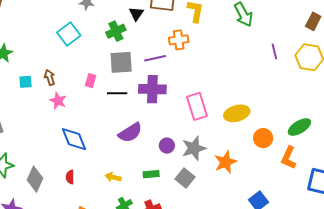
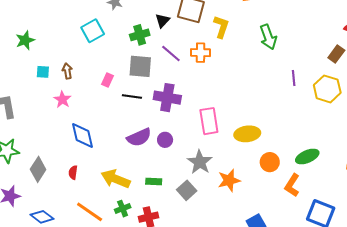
purple line: (155, 58) -> (171, 54), moved, turned 45
pink star: (58, 101) -> (62, 100), moved
purple circle: (167, 146) -> (165, 140), moved
gray star: (194, 148) -> (200, 162), turned -30
yellow arrow: (113, 177) -> (116, 179), size x1.8

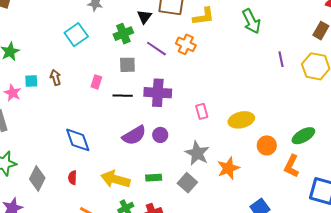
yellow L-shape: (221, 27) -> (204, 16), turned 70
orange cross: (201, 53) -> (186, 44), turned 30
gray square: (140, 66) -> (127, 65), size x0.7
pink star: (62, 100) -> (13, 93), moved
pink rectangle: (209, 121) -> (202, 111), size x0.6

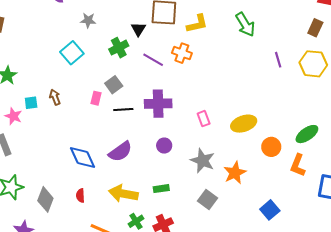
gray square: (127, 65) -> (114, 85), moved, turned -30
purple semicircle: (134, 135) -> (120, 152), moved
gray square: (187, 183) -> (208, 199), moved

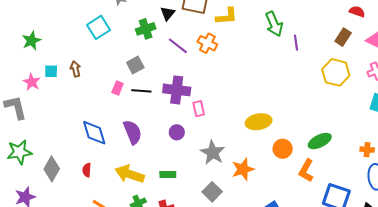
purple line: (278, 60) -> (296, 43), moved
pink rectangle: (96, 98) -> (118, 88), moved
pink rectangle: (204, 119) -> (199, 109), moved
purple semicircle: (120, 152) -> (132, 132), turned -85

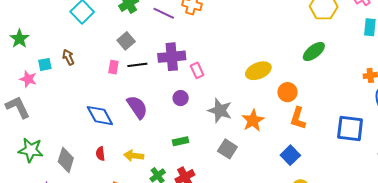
green ellipse: (320, 141) -> (314, 52), moved
green star: (19, 152) -> (31, 150), turned 30
orange L-shape: (306, 171) -> (298, 118), moved
yellow arrow: (130, 174) -> (134, 156), moved, size x0.7

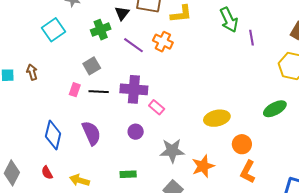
pink rectangle: (197, 70) -> (157, 107), turned -35
gray star: (220, 110) -> (172, 151), turned -30
blue diamond: (100, 116) -> (53, 135), turned 32
red semicircle: (100, 154) -> (47, 173), turned -32

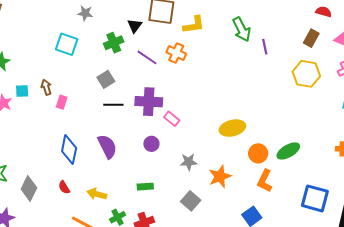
cyan square: (53, 30) -> (67, 44), turned -35
pink rectangle: (75, 90) -> (62, 102), moved
green ellipse: (275, 109) -> (288, 151), moved
gray star: (172, 151) -> (189, 162), size x0.7

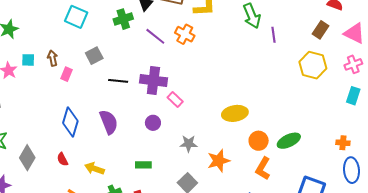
gray square: (106, 79) -> (94, 56), moved

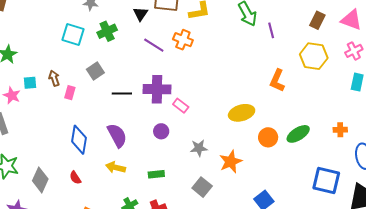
green cross: (123, 19) -> (107, 31), moved
orange cross: (343, 143) -> (340, 130), moved
yellow arrow: (94, 169) -> (115, 167), moved
orange L-shape: (263, 169) -> (277, 81), moved

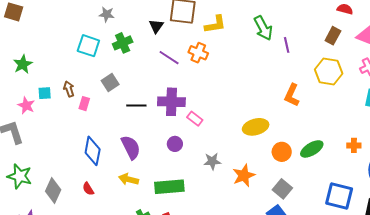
green rectangle: (156, 174) -> (169, 187), size x1.8
gray square: (202, 187) -> (282, 189), moved

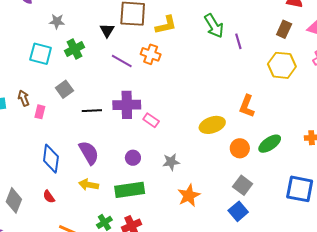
orange L-shape: (292, 95) -> (247, 106), moved
purple circle: (175, 144) -> (133, 158), moved
orange star: (244, 175) -> (189, 195), moved

